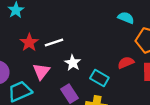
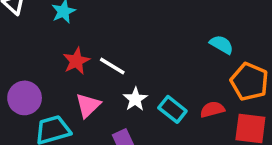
white line: (54, 42) -> (112, 66), turned 42
cyan rectangle: (99, 78) -> (172, 109), moved

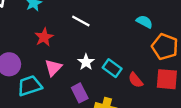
white line: (112, 66) -> (81, 21), moved
red semicircle: (212, 110) -> (136, 80), moved, turned -112

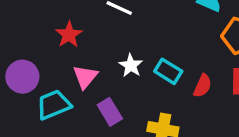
red semicircle: (136, 80) -> (203, 86), turned -112
purple rectangle: (80, 93) -> (110, 112), moved

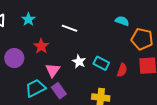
purple circle: (22, 77) -> (14, 58), moved
purple rectangle: (110, 112) -> (59, 91), moved

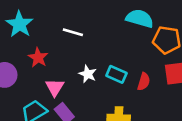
cyan star: (28, 19) -> (19, 24), size x1.5
cyan semicircle: (122, 21) -> (140, 18), size x1.5

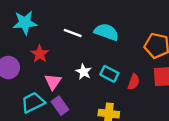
cyan semicircle: (140, 18) -> (106, 32), moved
cyan star: (19, 24) -> (25, 23), turned 30

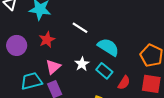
cyan semicircle: (106, 32) -> (108, 47), moved

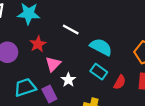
white star: (82, 64) -> (68, 80), moved
pink triangle: (53, 67) -> (53, 64), moved

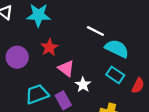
white line: (71, 30) -> (95, 31), moved
pink triangle: (53, 64) -> (66, 68), turned -35

